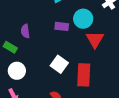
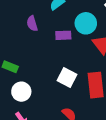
purple semicircle: (25, 31) -> (32, 24), moved

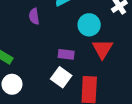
purple rectangle: (63, 35) -> (66, 54), moved

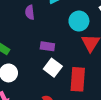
purple rectangle: (66, 54) -> (47, 46), moved

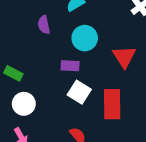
cyan circle: (79, 21) -> (85, 38), moved

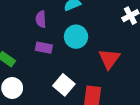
purple rectangle: (70, 66) -> (44, 48), moved

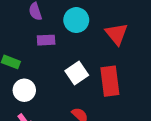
white square: (64, 85) -> (77, 73), turned 30

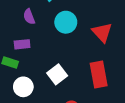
purple rectangle: (46, 40) -> (22, 44), moved
white square: (77, 73) -> (57, 74), moved

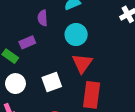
red triangle: (102, 32) -> (82, 63), moved
purple rectangle: (22, 44) -> (27, 42), turned -35

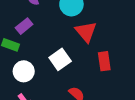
red rectangle: (92, 95) -> (104, 61), size x0.7

